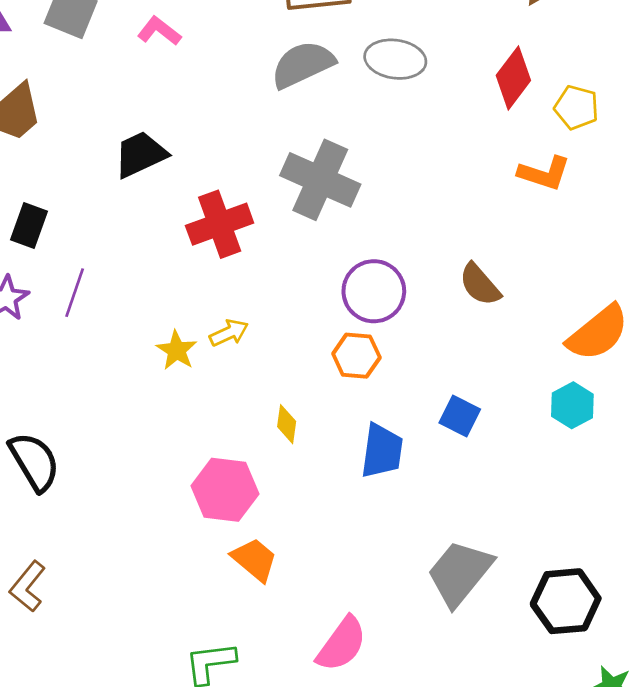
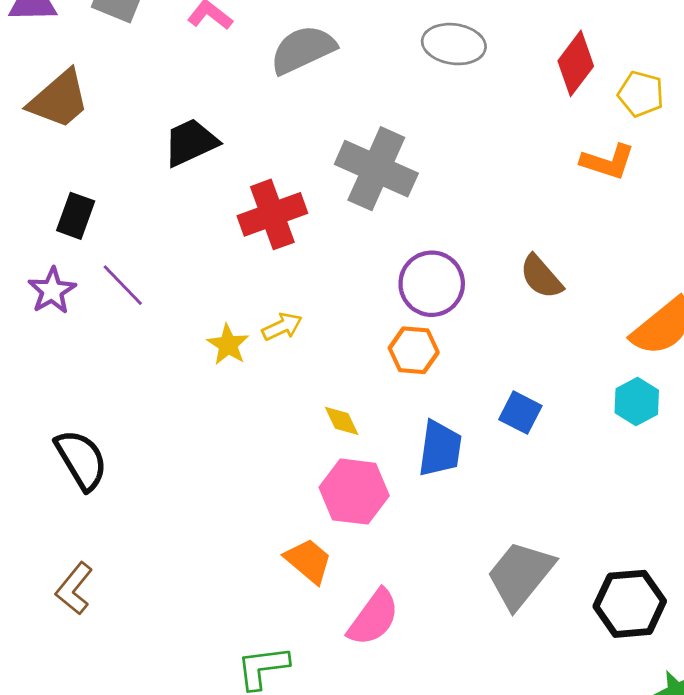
gray semicircle: (303, 65) -> (303, 50), moved
purple line: (75, 293) -> (123, 285), turned -63
yellow diamond: (287, 424) -> (342, 421), turned -33
pink hexagon: (225, 490) -> (354, 492), moved
pink semicircle: (342, 644) -> (373, 618), moved

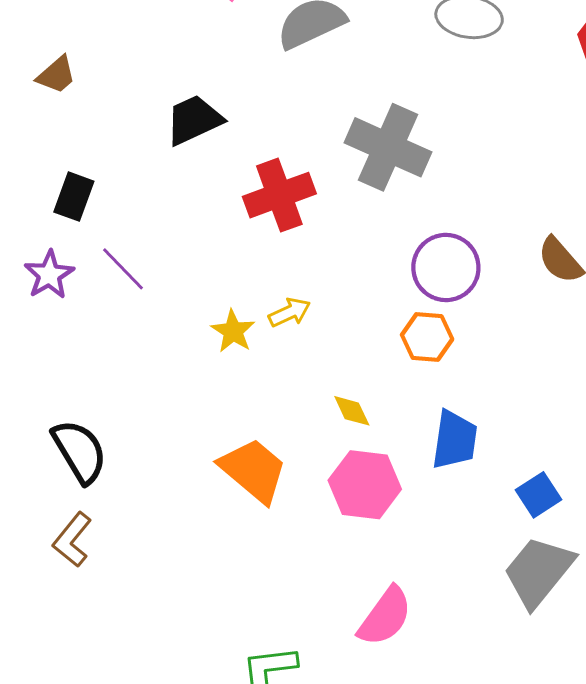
brown trapezoid: (59, 99) -> (56, 75), size x0.6
blue square: (520, 413) -> (539, 495), moved, turned 30
orange trapezoid: (308, 561) -> (253, 470), moved, size x1.4
brown L-shape: (74, 589) -> (72, 540), moved

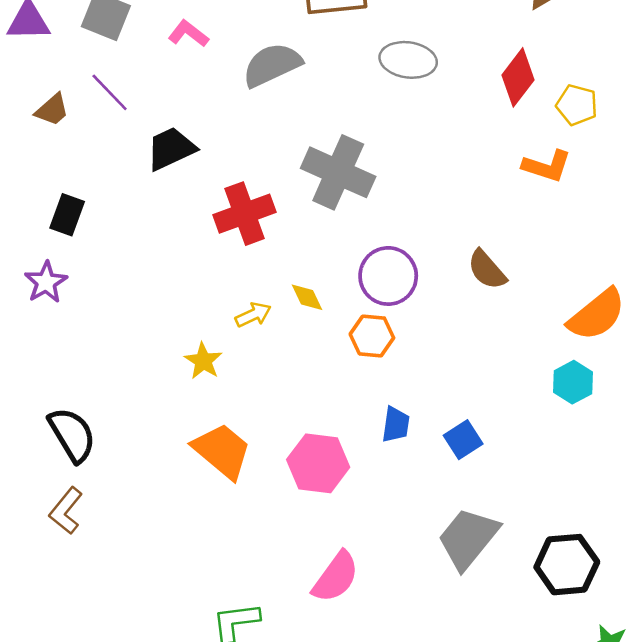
purple line: (123, 269) -> (110, 92), moved
yellow star: (233, 331) -> (203, 361), moved
yellow diamond: (352, 411) -> (307, 297), moved
blue trapezoid: (455, 440) -> (396, 425), size x0.7
blue square: (539, 495) -> (463, 440), moved

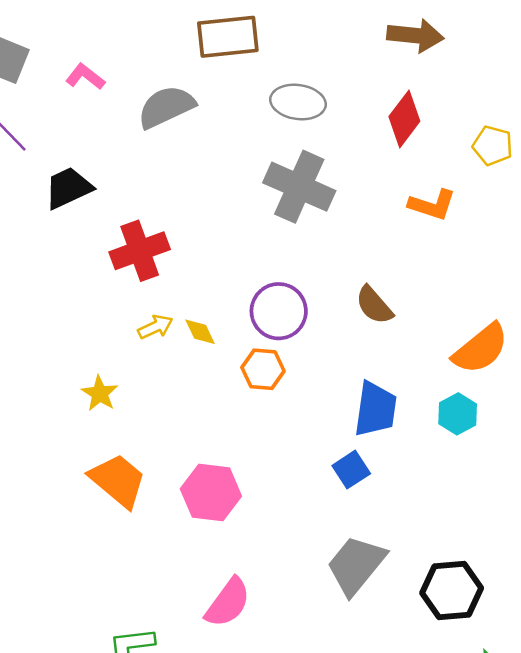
yellow pentagon: (577, 105) -> (493, 146), moved
gray cross: (338, 172) -> (299, 187), moved
yellow arrow: (253, 315) -> (155, 327), moved
blue trapezoid: (396, 425) -> (375, 409), moved, size x1.6

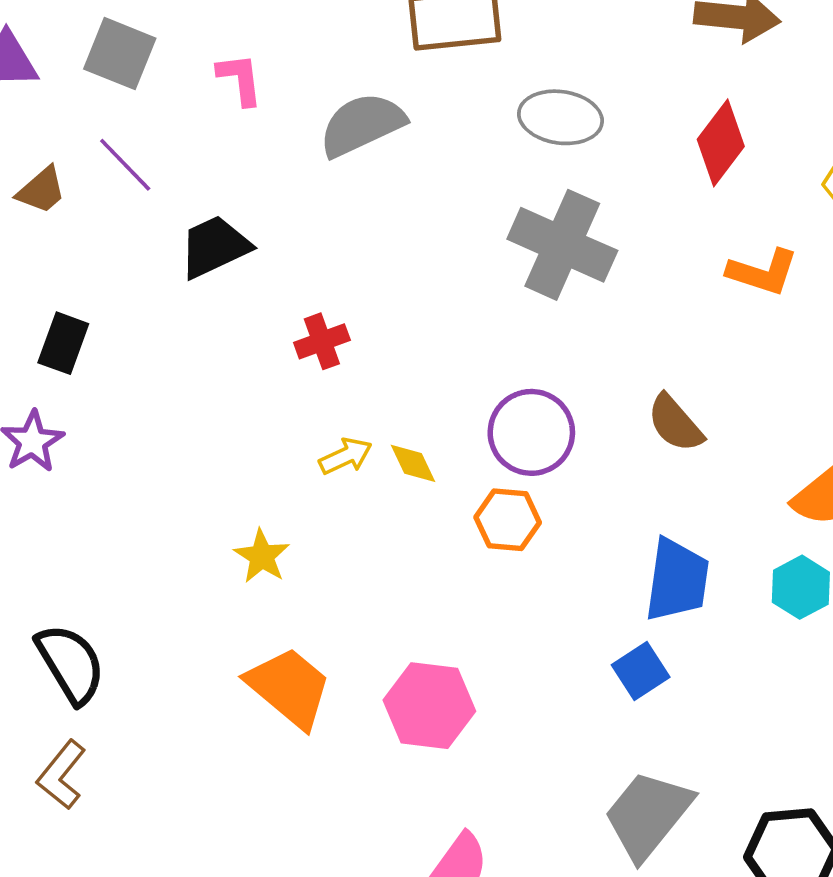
pink L-shape: (85, 77) -> (240, 79), turned 45
red cross: (140, 251) -> (322, 341), size x0.6

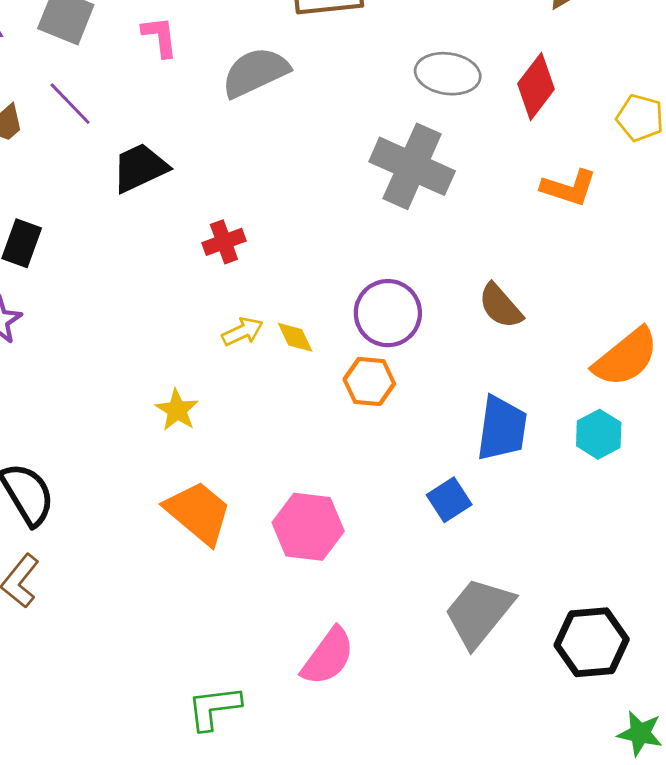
gray ellipse: (560, 117) -> (448, 74), moved
blue square: (641, 671) -> (449, 500), moved

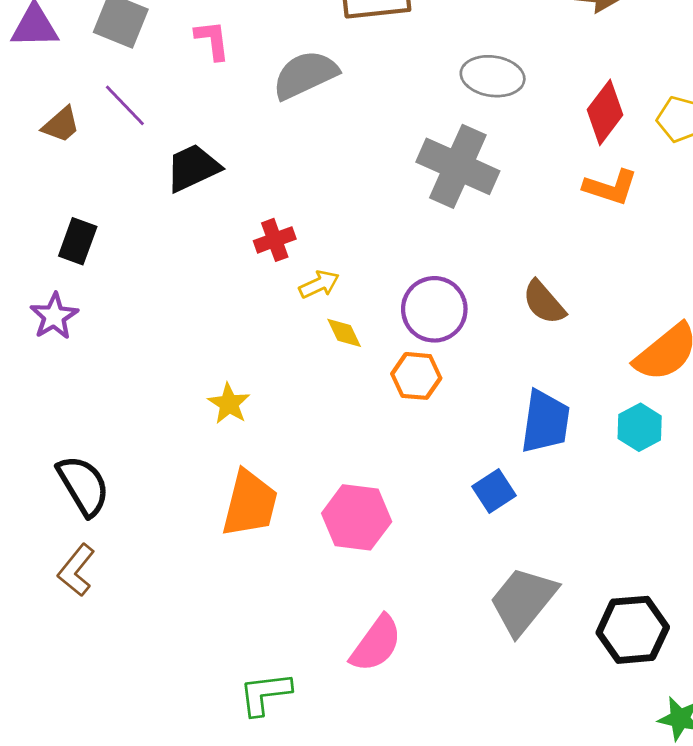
red diamond: (536, 86) -> (605, 112), moved
yellow arrow: (242, 332) -> (319, 284), moved
orange trapezoid: (198, 513) -> (250, 504), turned 64

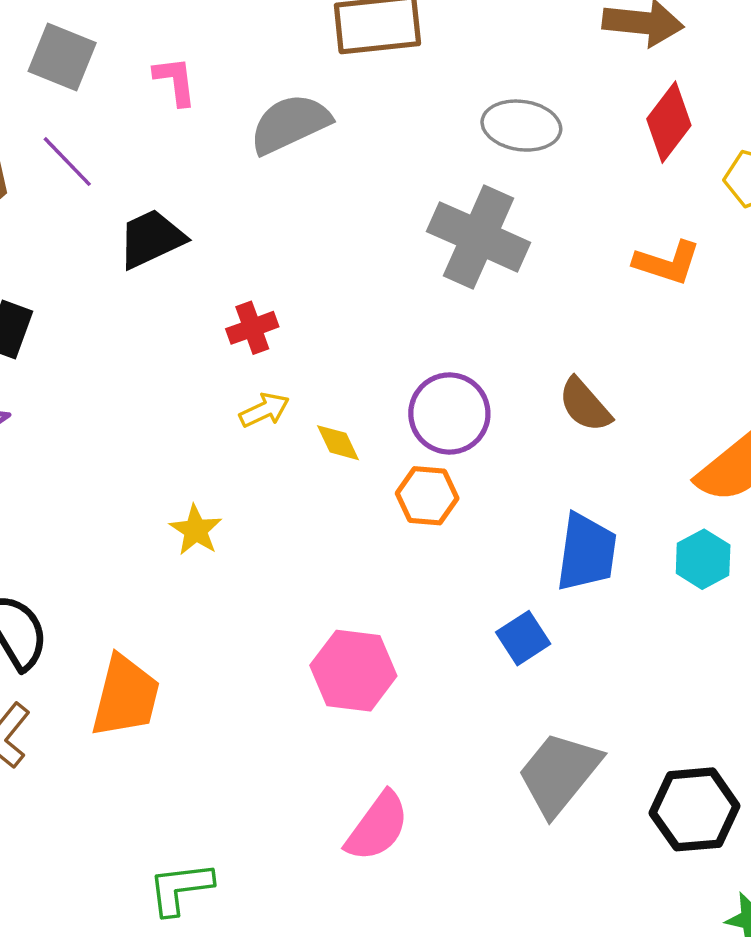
red diamond: (605, 112) -> (669, 122), moved
yellow arrow: (319, 284) -> (264, 410), moved
orange trapezoid: (250, 504) -> (125, 696), moved
green L-shape: (265, 694) -> (180, 888), moved

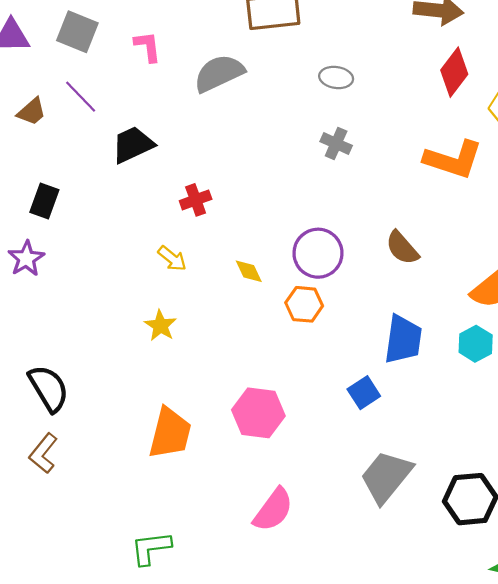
gray ellipse: (521, 126) -> (336, 77), moved, size x0.7
gray cross: (479, 237) -> (336, 144), size x0.5
orange L-shape: (667, 263) -> (453, 159), size x1.4
yellow arrow: (264, 410) -> (172, 258), moved, turned 64
orange trapezoid: (125, 696) -> (170, 433), moved

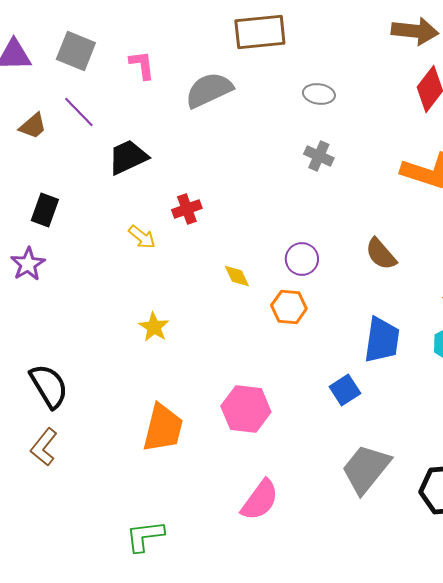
purple circle: (318, 253) -> (302, 259), size x0.7
yellow arrow: (172, 258) -> (142, 237), moved

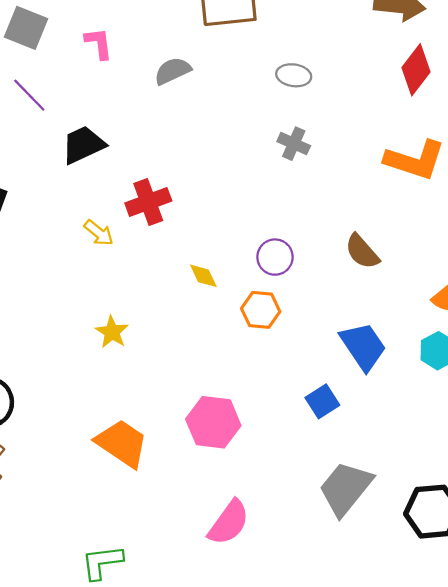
gray semicircle: (209, 90) -> (173, 71), size x0.7
red cross: (187, 209) -> (148, 202), size x1.4
blue trapezoid: (382, 340) -> (363, 346), turned -42
orange trapezoid: (163, 428) -> (122, 443), turned -70

